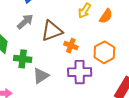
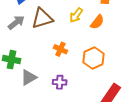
brown triangle: (52, 31) -> (42, 18), moved
purple cross: (80, 72) -> (60, 82), moved, size x0.6

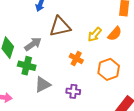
yellow arrow: (76, 15) -> (95, 35), moved
gray arrow: (16, 23) -> (33, 44), moved

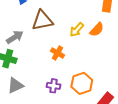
orange hexagon: (109, 69) -> (82, 83), moved
gray triangle: (43, 85) -> (15, 85), moved

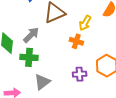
yellow arrow: (77, 30) -> (85, 23), moved

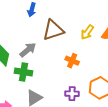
yellow arrow: (85, 23) -> (87, 32), moved

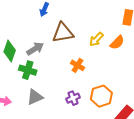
purple cross: (72, 94) -> (73, 98), turned -32

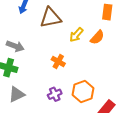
brown triangle: (63, 33) -> (51, 18), moved
gray arrow: (35, 49) -> (15, 46), turned 54

